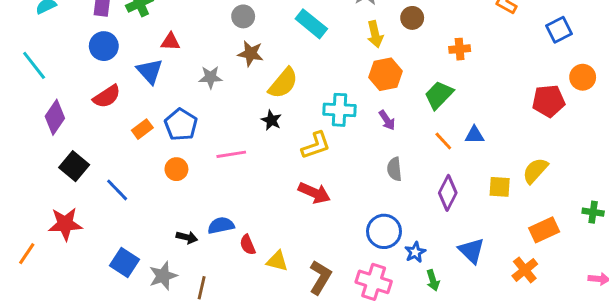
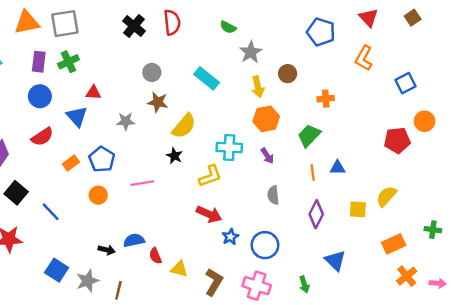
orange line: (443, 141) -> (313, 172), turned 35
blue star: (415, 252) -> (230, 237), moved
orange cross: (525, 270) -> (407, 276), moved

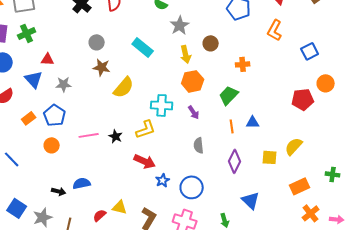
gray star: (126, 121) -> (64, 84), moved
black star: (174, 156) -> (116, 136), moved
red semicircle: (155, 256) -> (100, 215), moved, turned 72

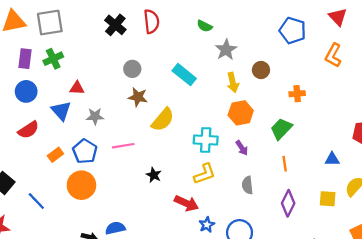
blue triangle: (253, 122) -> (332, 159), moved
yellow L-shape: (146, 129) -> (205, 174), moved
pink line: (89, 135) -> (123, 146), moved
orange circle: (52, 145) -> (81, 185), size x1.6

